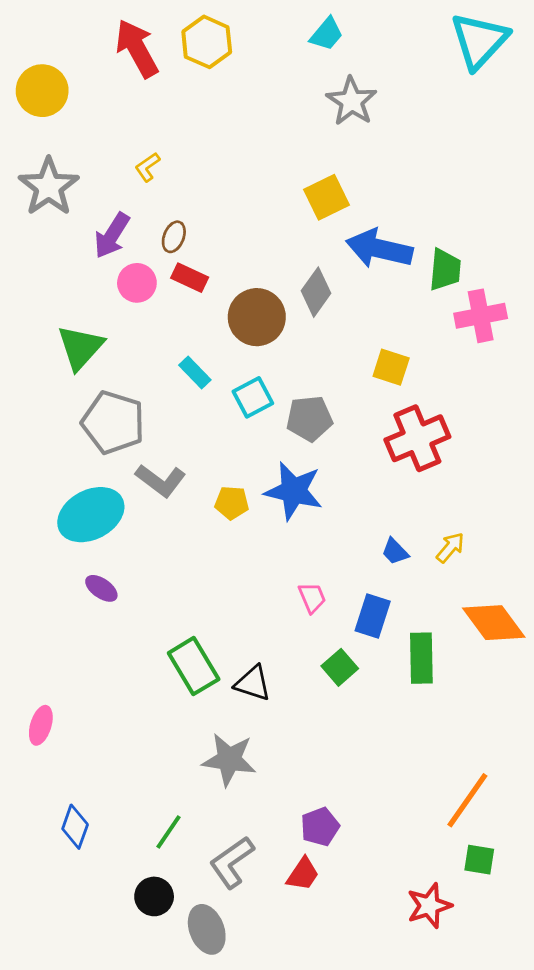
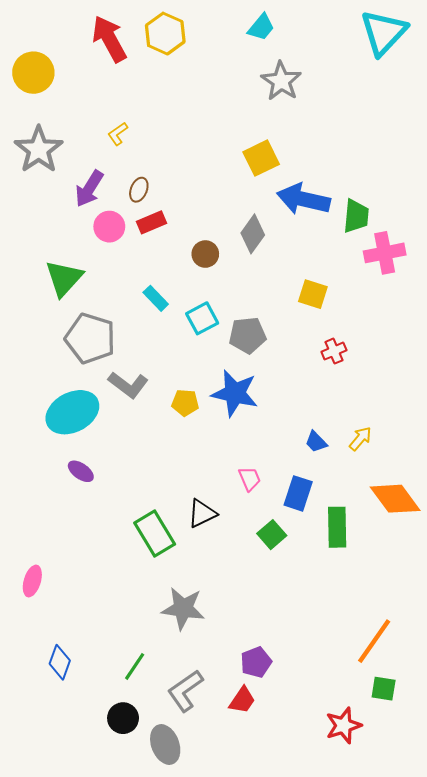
red rectangle: (190, 278) -> (151, 222), turned -48
brown circle: (257, 317) -> (205, 254), size x0.6
red cross: (417, 438) -> (334, 351), size x0.5
black triangle: (253, 683) -> (202, 513), moved, turned -44

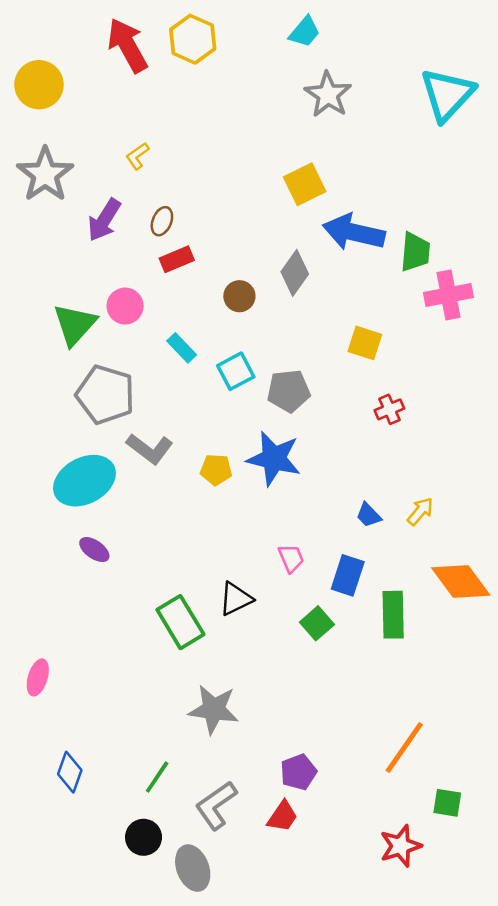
cyan triangle: (384, 33) -> (447, 95), moved
pink circle: (109, 227) -> (125, 306), moved
orange line: (374, 641) -> (404, 748), moved

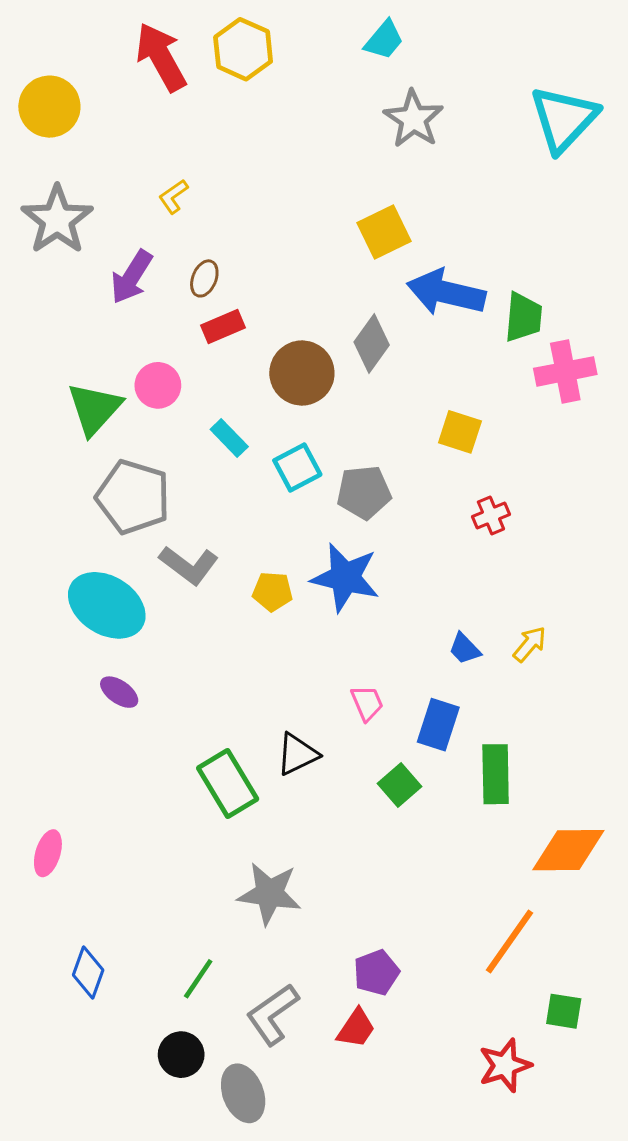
brown circle: (239, 296) -> (302, 373), size x1.6
cyan ellipse: (84, 481) -> (107, 605), turned 60
orange diamond: (461, 582) -> (568, 850), moved, turned -54

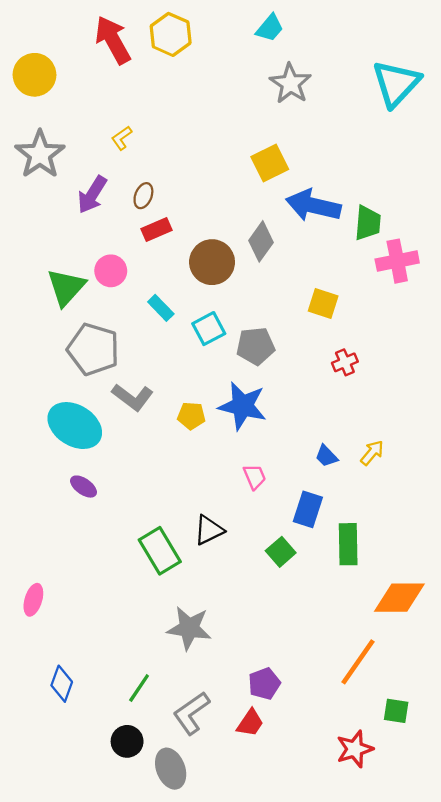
pink trapezoid: (367, 703) -> (255, 477), moved

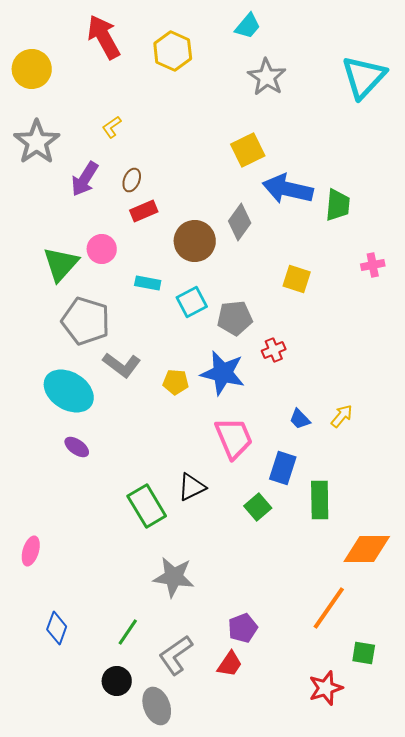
yellow hexagon: (171, 34) -> (173, 51), moved
pink cross: (397, 261) -> (373, 265), moved, size x0.6
cyan rectangle: (161, 308) -> (148, 283), turned -35
red cross: (345, 362) -> (274, 350), moved
pink trapezoid: (255, 477) -> (234, 438), size x1.8

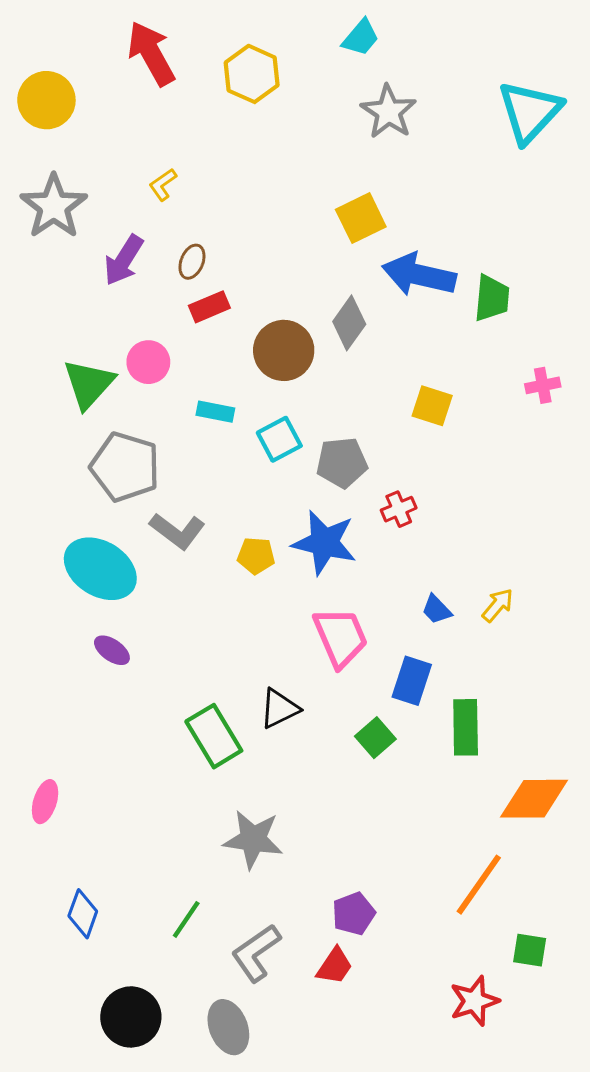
black circle: (117, 681) -> (131, 1017), moved, size x1.4

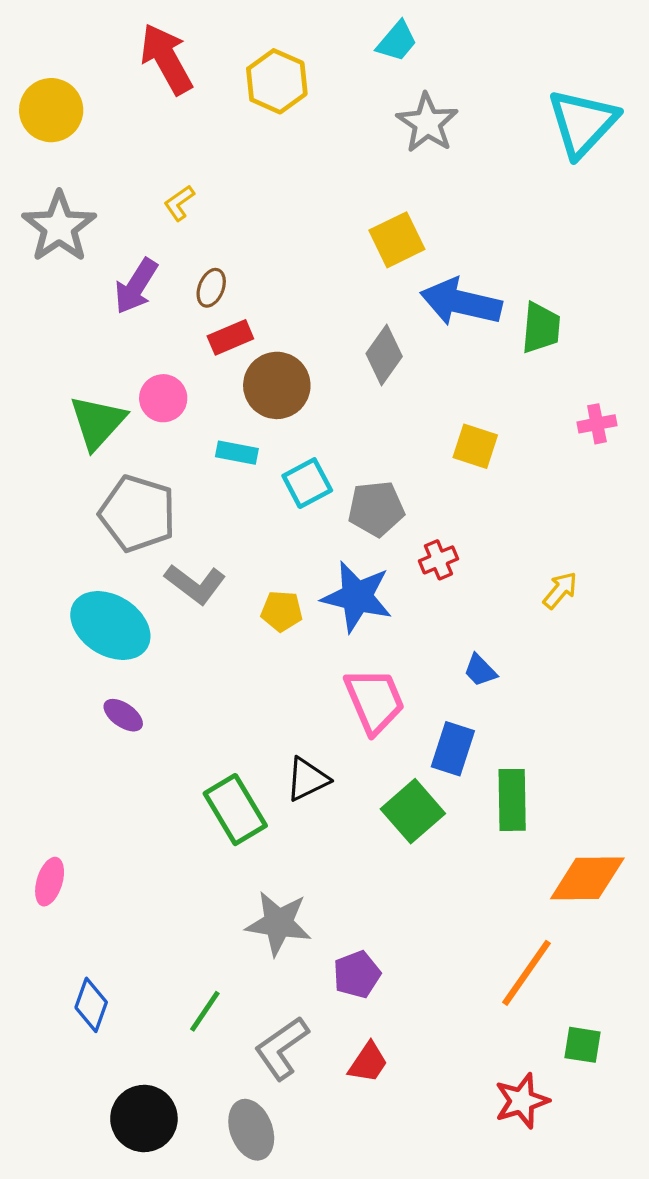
brown circle: (284, 350) -> (277, 385), moved
yellow arrow: (498, 605) -> (560, 590), moved
green square: (375, 738) -> (413, 811), size x1.4
purple pentagon: (354, 914) -> (357, 974), moved

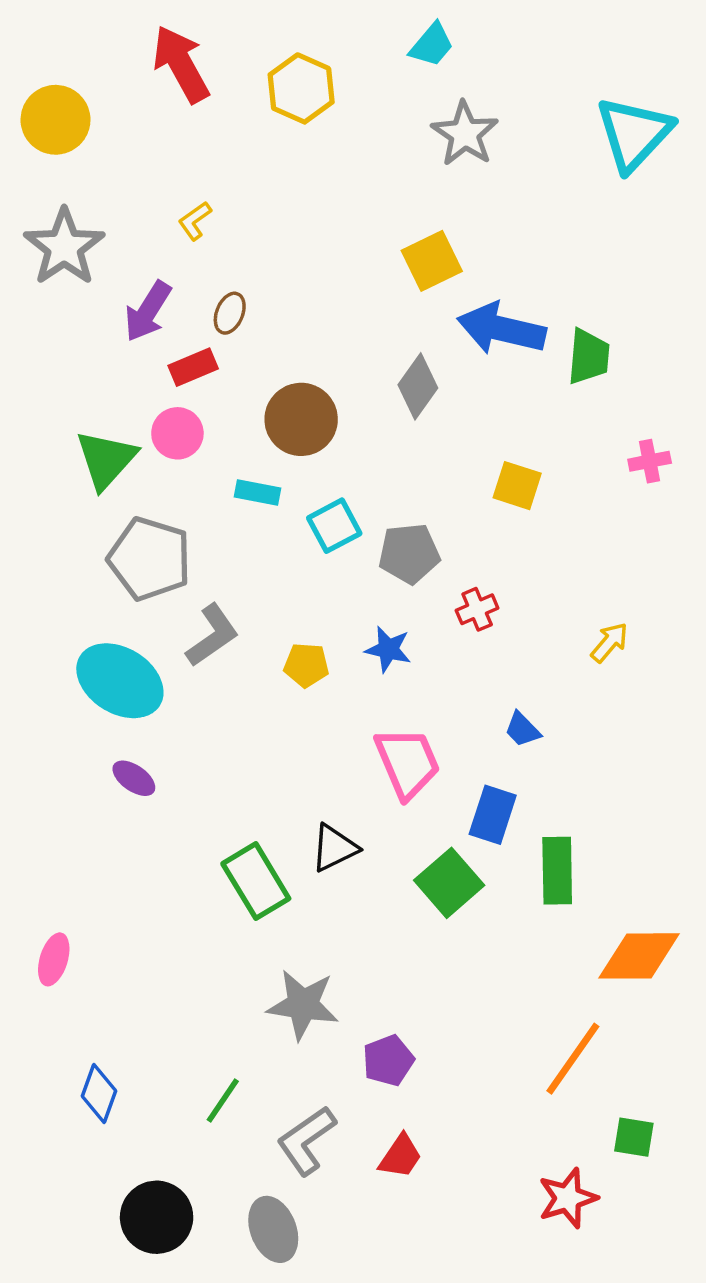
red rectangle: (230, 337) -> (193, 367), moved
gray L-shape: (195, 584) -> (212, 635), turned -72
blue star: (357, 597) -> (388, 649), size x0.6

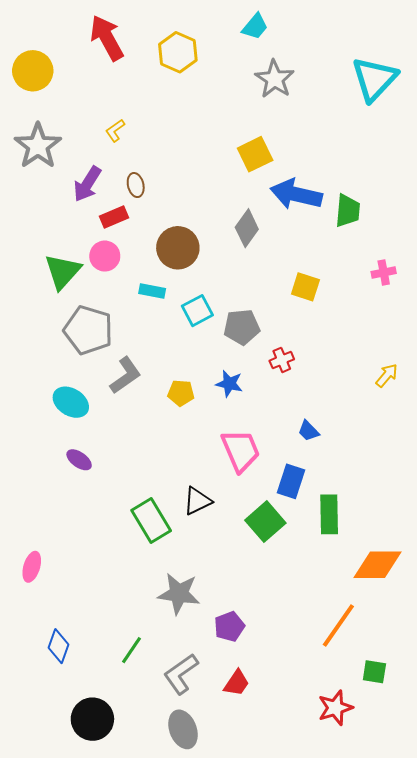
brown ellipse: (230, 313) -> (136, 185), turned -35
yellow arrow: (609, 642) -> (387, 375), moved
cyan ellipse: (120, 681) -> (71, 402), size x0.7
gray ellipse: (273, 1229) -> (183, 729), moved

